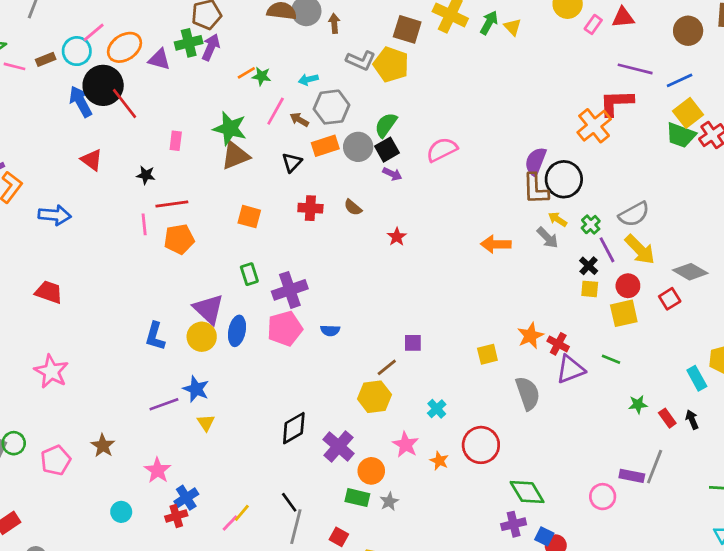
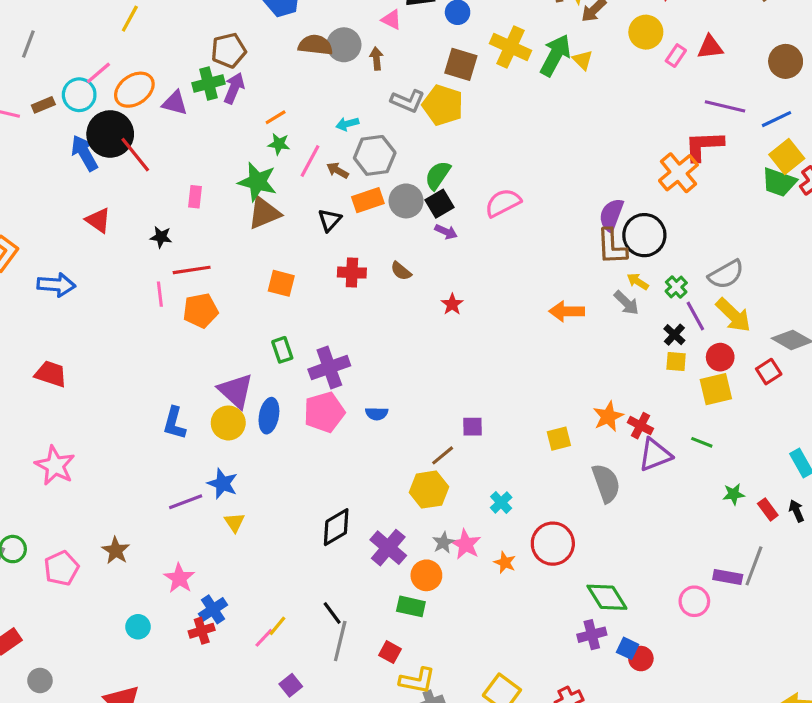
green arrow: (489, 23) -> (555, 55), size x1.5
green star: (262, 76) -> (279, 144), moved
gray star: (389, 502) -> (443, 543), moved

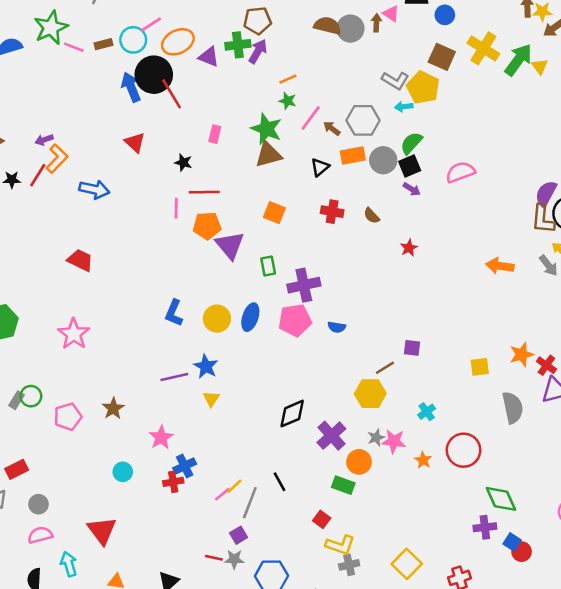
brown arrow: (376, 59) -> (376, 23), moved
cyan arrow: (347, 124) -> (404, 107), moved
purple triangle: (236, 391) -> (230, 245), moved
pink star: (466, 544) -> (394, 441), turned -30
gray line: (340, 641) -> (250, 503), moved

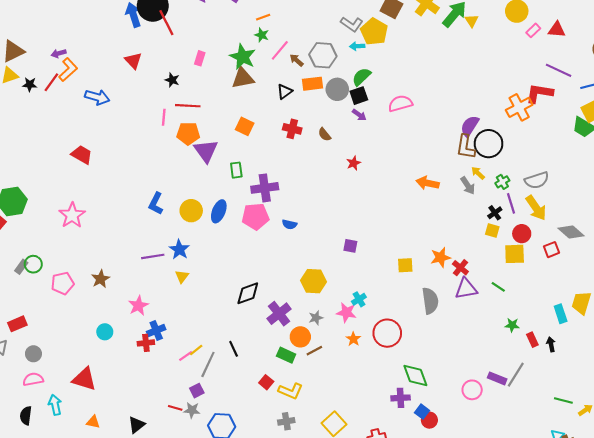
brown line: (385, 368) -> (314, 351), moved
pink star: (394, 441) -> (346, 312), moved
red triangle: (102, 531) -> (84, 379), turned -40
yellow L-shape: (340, 545) -> (291, 391), moved

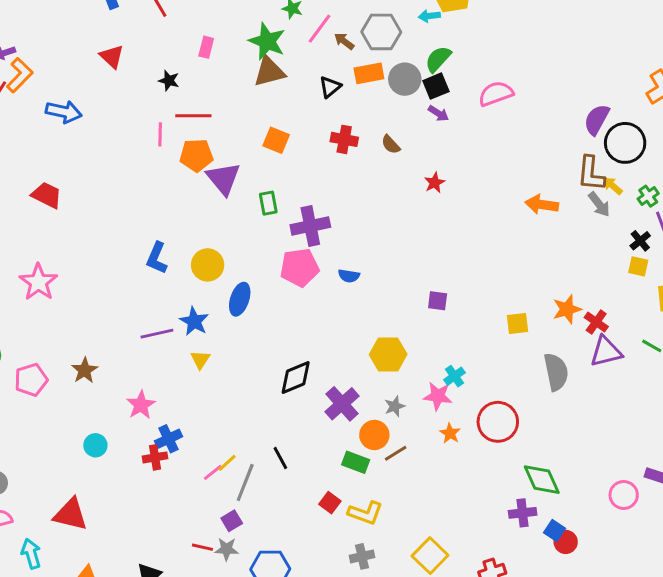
brown L-shape: (466, 147) -> (591, 174), moved
blue ellipse: (219, 211) -> (240, 299), moved

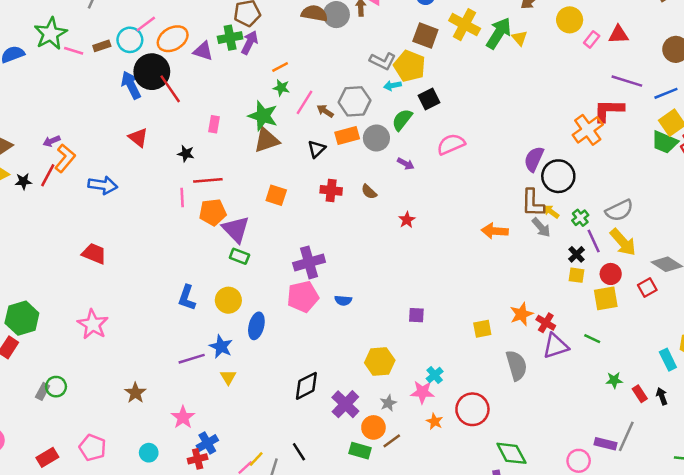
black square: (436, 86) -> (429, 99), moved
green rectangle: (268, 203) -> (239, 256), moved, turned -54
pink pentagon: (31, 380) -> (93, 448), moved, turned -30

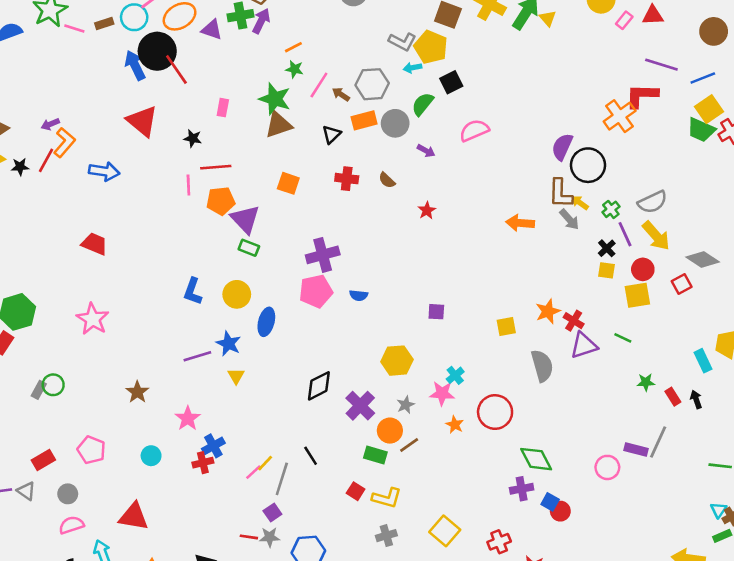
red triangle: (138, 138) -> (142, 121), size x1.5

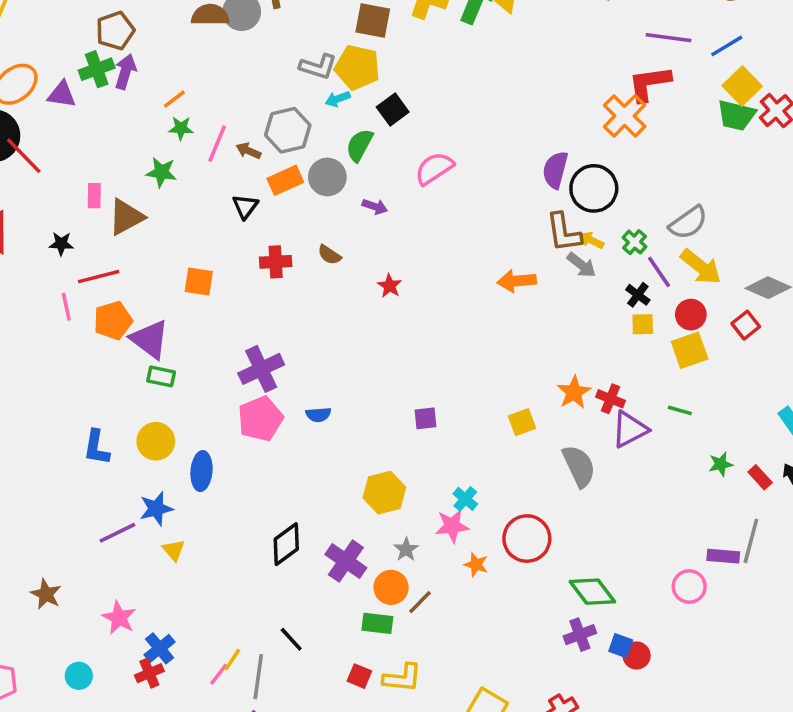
green star: (275, 99) -> (161, 172), size x0.7
brown triangle: (278, 125) -> (126, 217), moved
blue star: (229, 344) -> (156, 509), turned -30

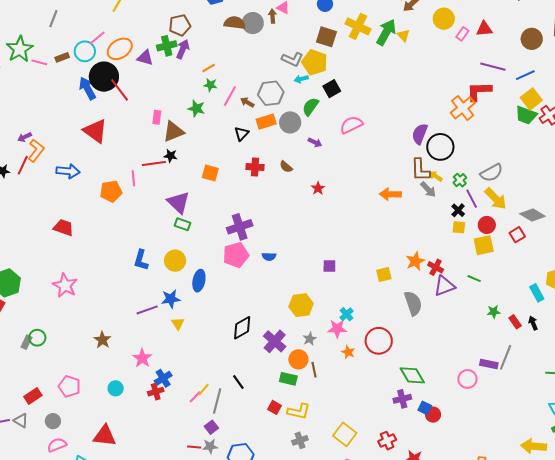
black star: (61, 244) -> (170, 156), moved
orange pentagon: (113, 320) -> (111, 191), moved
brown line: (420, 602) -> (314, 370), turned -63

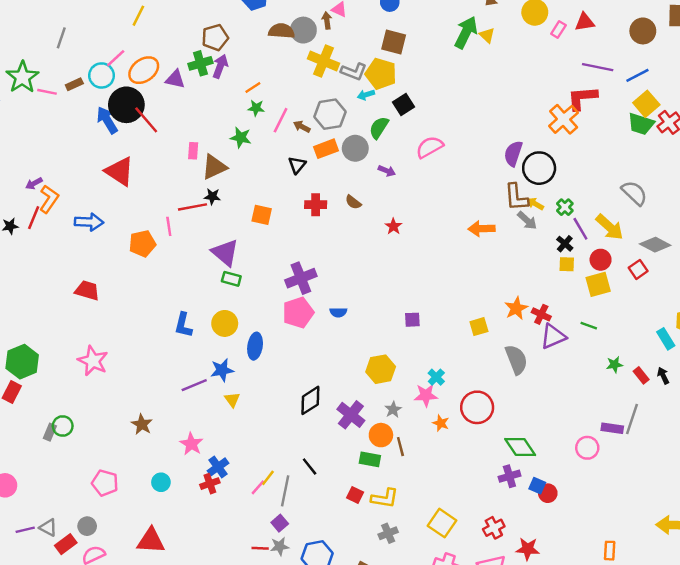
yellow cross: (358, 26) -> (324, 61), moved
gray semicircle: (492, 173) -> (634, 193), moved, turned -105
red rectangle: (33, 396) -> (66, 544), moved

